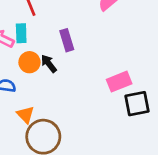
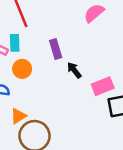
black arrow: (49, 64) -> (74, 70), moved
orange triangle: (25, 115) -> (18, 116), turned 42

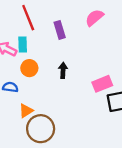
purple rectangle: (56, 49) -> (60, 30), moved
black arrow: (74, 70) -> (63, 70), moved, turned 40

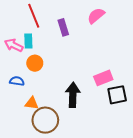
black arrow: (63, 70) -> (73, 95), moved, size x1.6
orange triangle: (26, 111) -> (32, 103), turned 40

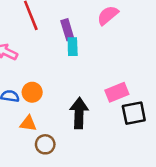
cyan rectangle: (28, 41) -> (73, 47), moved
orange circle: (35, 63) -> (32, 92), moved
brown circle: (45, 120) -> (45, 144), size x0.6

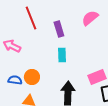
cyan rectangle: (73, 47) -> (62, 55), moved

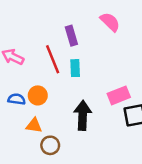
red line: (31, 18) -> (53, 59), moved
pink semicircle: (90, 18) -> (110, 22), turned 84

